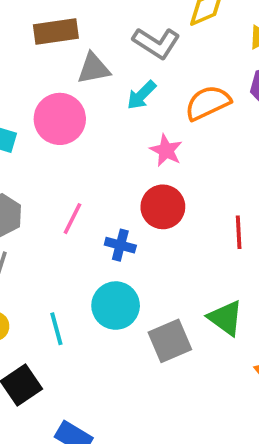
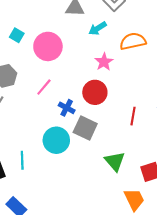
pink circle: (60, 119) -> (48, 46), moved
cyan line: (56, 329) -> (22, 160), moved
gray square: (170, 341) -> (85, 128), moved, turned 35

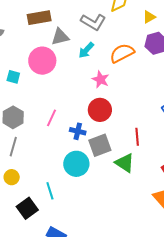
pink circle: (48, 46) -> (42, 61), moved
red line: (133, 116) -> (137, 137), moved
gray square: (85, 128) -> (100, 145), turned -30
green triangle: (115, 161) -> (125, 163), moved

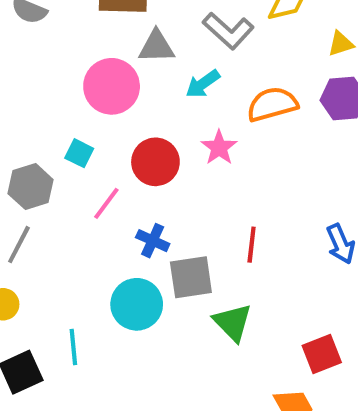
cyan square: (13, 77) -> (79, 153), moved
red circle: (100, 110) -> (155, 162), moved
red line: (137, 137) -> (252, 245), moved

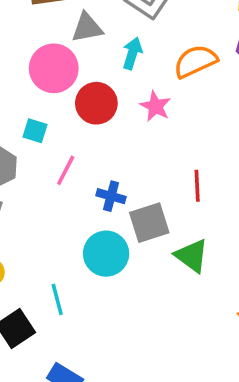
cyan arrow: (203, 84) -> (132, 53), turned 152
red circle: (155, 162) -> (96, 103), moved

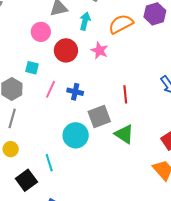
pink circle: (54, 68) -> (41, 32), size x0.7
blue cross: (111, 196) -> (75, 92), moved

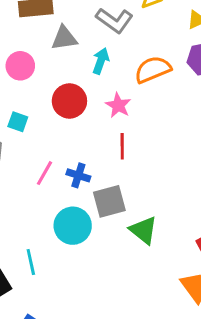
pink circle: (41, 32) -> (20, 66), moved
pink line: (50, 89) -> (44, 173), moved
blue cross: (75, 92) -> (78, 175), moved
red line: (125, 94) -> (122, 146), moved

